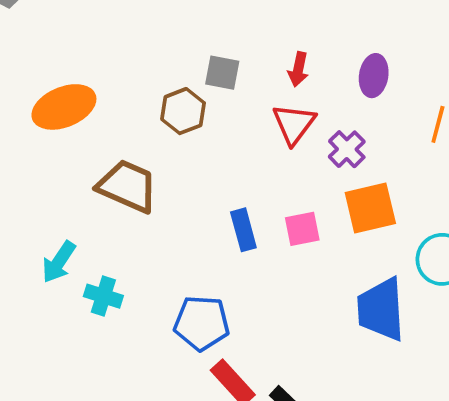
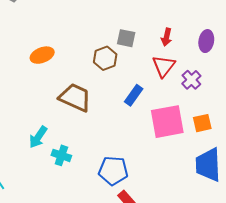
orange ellipse: (64, 107) -> (42, 55), size x0.7
orange square: (370, 208) -> (202, 123), moved, size x0.7
pink square: (302, 229) -> (167, 122), size x1.8
blue rectangle: (243, 230) -> (134, 95), moved, turned 50

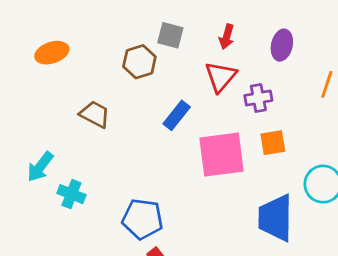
purple cross: (191, 80) -> (258, 98), turned 30
brown trapezoid: (75, 97) -> (95, 114), size x0.7
orange square: (202, 123) -> (273, 143), moved

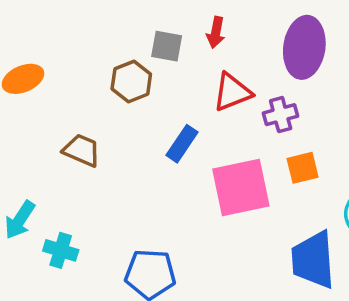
red arrow: (227, 37) -> (216, 32), moved
purple ellipse: (282, 45) -> (304, 47), size x1.6
red triangle: (221, 77) -> (232, 92), turned 32

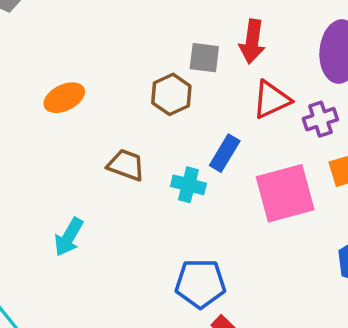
red arrow: (216, 32) -> (252, 41), size x1.4
cyan cross: (61, 250) -> (188, 185), moved

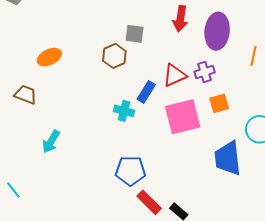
red arrow: (252, 41) -> (180, 19), moved
red triangle: (271, 100) -> (175, 75), moved
brown trapezoid: (126, 165) -> (26, 95), moved

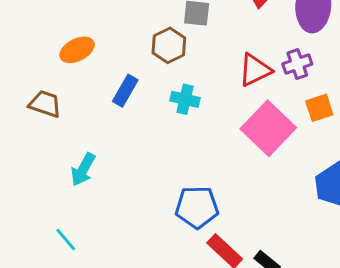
blue rectangle: (146, 92) -> (125, 91), moved
cyan cross: (124, 111) -> (185, 99), moved
pink square: (183, 117) -> (268, 128), turned -30
cyan line: (13, 190) -> (66, 240), moved

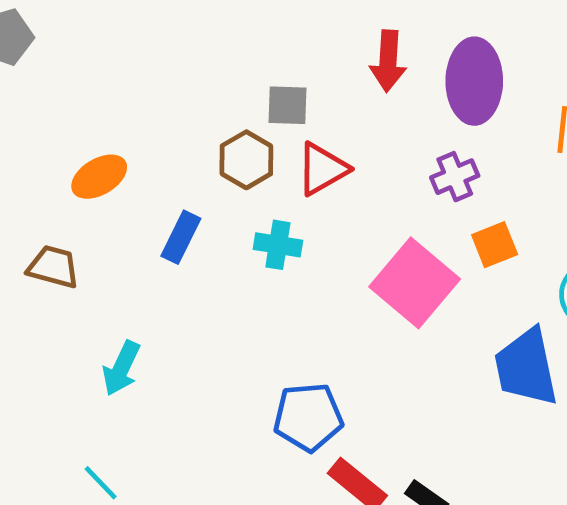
red triangle: (255, 70) -> (322, 169), moved

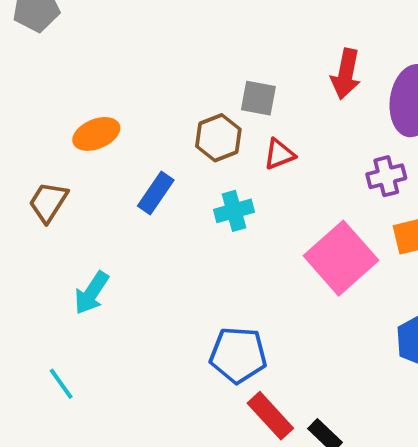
red triangle: (322, 169) -> (279, 154), size x0.7
cyan cross: (278, 245) -> (234, 211), turned -33
brown trapezoid: (53, 267) -> (48, 202), turned -81

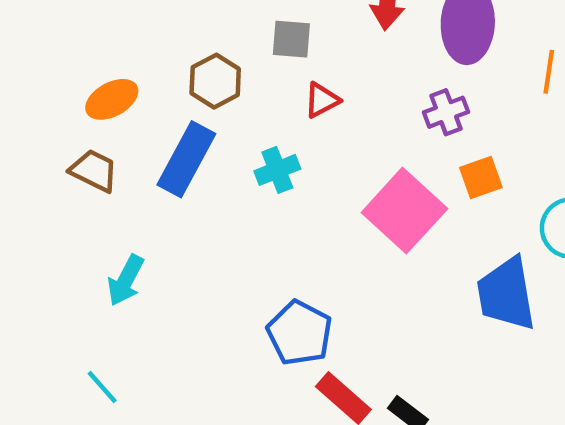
brown hexagon: (218, 138) -> (215, 81), moved
blue rectangle: (156, 193) -> (186, 159), size x1.5
brown trapezoid: (48, 202) -> (94, 171), moved, turned 90
blue pentagon: (238, 355) -> (300, 333), turned 30

